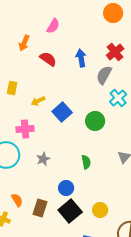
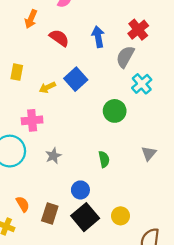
blue square: (62, 112) -> (76, 79), moved

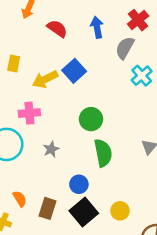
yellow arrow: (47, 87) -> (45, 79), size x1.5
green circle: (115, 111) -> (91, 119), moved
green semicircle: (104, 159) -> (103, 153), size x1.6

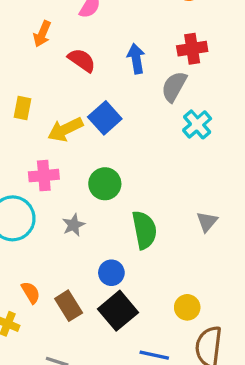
red cross: (138, 20) -> (192, 49), turned 30
green circle: (91, 119) -> (105, 184), moved
brown rectangle: (48, 208) -> (69, 306), turned -50
yellow circle: (120, 211) -> (187, 307), moved

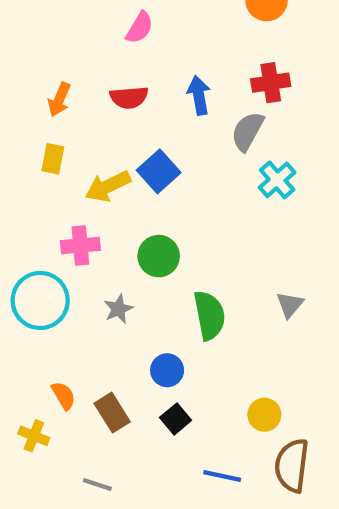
orange arrow: (42, 34) -> (59, 100), moved
red semicircle: (82, 60) -> (129, 97), turned 140
black square: (118, 311) -> (176, 419), size x0.6

